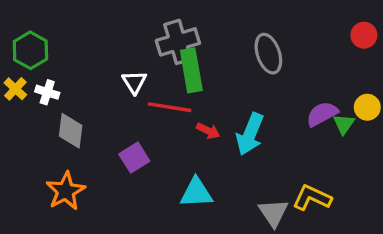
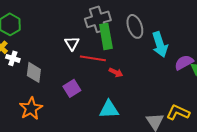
gray ellipse: (268, 54) -> (135, 26), moved
white cross: (47, 92) -> (13, 58), moved
cyan arrow: (250, 134) -> (160, 44), moved, turned -40

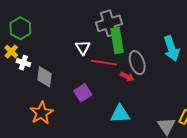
gray ellipse: (135, 26) -> (137, 63), moved

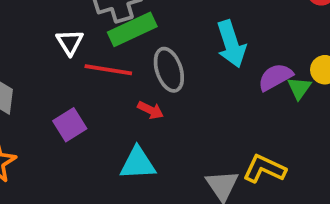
green rectangle: (117, 40) -> (132, 29), turned 75
red arrow: (127, 77) -> (151, 110), moved

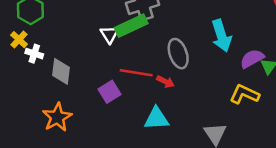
green rectangle: (132, 29) -> (131, 26), moved
red line: (108, 70) -> (136, 73), moved
yellow L-shape: (264, 169) -> (244, 94), moved

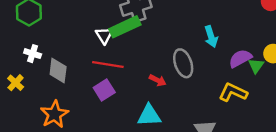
cyan arrow: (221, 36) -> (211, 37), size x0.7
yellow cross: (19, 40) -> (16, 83), moved
gray ellipse: (178, 54) -> (183, 63), moved
red line: (136, 73) -> (108, 64), moved

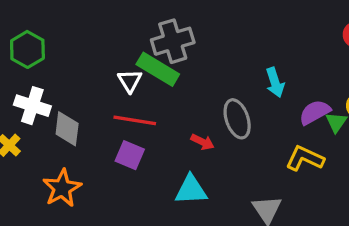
green rectangle: (125, 27) -> (158, 69), turned 56
white cross: (33, 54) -> (32, 106), size x1.5
purple square: (104, 90) -> (130, 155), turned -35

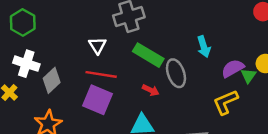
green rectangle: (158, 69) -> (148, 55), moved
gray diamond: (67, 129) -> (52, 80), turned 40
purple square: (130, 155) -> (98, 100), size x1.4
yellow L-shape: (305, 158) -> (225, 102), turned -48

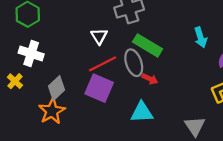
gray ellipse: (176, 73) -> (134, 63), moved
red line: (101, 74) -> (103, 64), turned -36
gray diamond: (52, 80) -> (56, 88), moved

